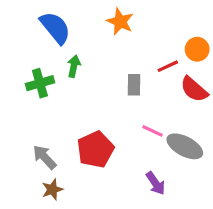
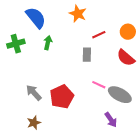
red line: (168, 66) -> (99, 35), moved
green cross: (40, 83) -> (16, 44), moved
gray arrow: (45, 157) -> (34, 93), moved
purple arrow: (156, 183) -> (111, 120), moved

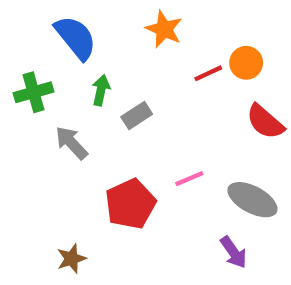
orange circle: (128, 32) -> (246, 63), moved
gray rectangle: (87, 55) -> (137, 115), moved, turned 56
pink line: (99, 85) -> (189, 179), moved, turned -48
gray arrow: (34, 93) -> (71, 143), moved

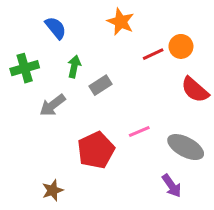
blue semicircle: (76, 38) -> (56, 28), size x0.7
gray arrow: (71, 143) -> (53, 105), turned -84

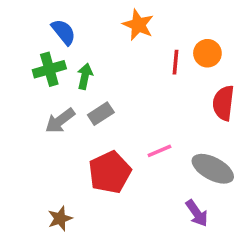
red line: (153, 54) -> (175, 62), turned -60
green cross: (25, 68) -> (49, 69), moved
gray rectangle: (101, 85) -> (101, 114), moved
red semicircle: (195, 90) -> (223, 103), turned 56

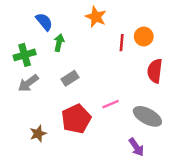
green cross: (49, 69) -> (25, 55), moved
green arrow: (85, 76) -> (59, 43), moved
gray arrow: (60, 121) -> (28, 83), moved
brown star: (60, 218) -> (38, 134), moved

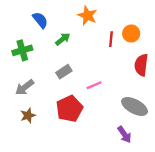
green arrow: (59, 43) -> (63, 39), moved, turned 40
gray arrow: (28, 83) -> (25, 87), moved
pink line: (111, 104) -> (94, 85), moved
brown star: (38, 134) -> (28, 115), moved

